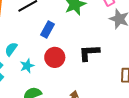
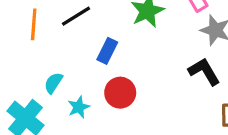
black L-shape: (89, 53) -> (204, 72), moved, turned 65

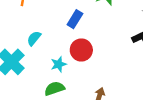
cyan star: (79, 107) -> (59, 64), moved

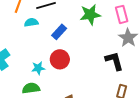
cyan semicircle: (34, 38) -> (31, 22), moved, turned 32

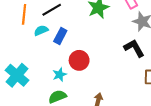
blue rectangle: (59, 32) -> (60, 36), moved

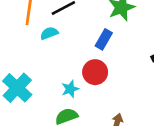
blue rectangle: (60, 36) -> (104, 39), moved

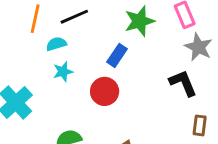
cyan star: (70, 89) -> (63, 72), moved

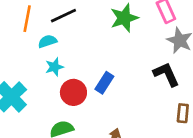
blue rectangle: (117, 55) -> (104, 83), moved
red circle: (105, 91) -> (73, 92), moved

